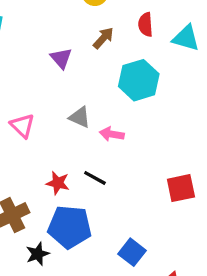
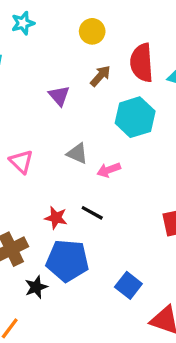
red semicircle: (145, 25) -> (142, 63), size x1.6
pink arrow: (112, 134) -> (109, 170), turned -30

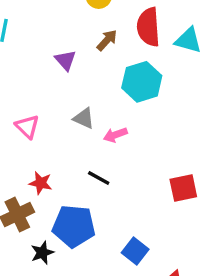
red star: (56, 218) -> (41, 183), moved

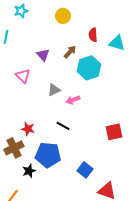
red semicircle: (148, 27) -> (93, 35), size x0.6
brown arrow: (107, 40) -> (70, 52), moved
gray triangle: (84, 118) -> (54, 90), turned -48
pink triangle: (27, 127) -> (23, 76), moved

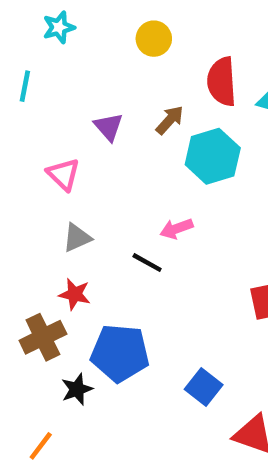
red semicircle: (93, 35) -> (222, 82), size x1.5
gray triangle: (54, 90) -> (77, 238), moved
black line: (63, 126) -> (147, 263), moved

